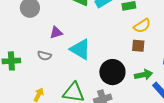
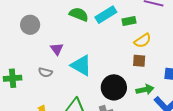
purple triangle: (56, 33) -> (57, 49), turned -48

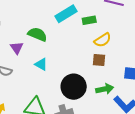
green semicircle: (79, 14) -> (37, 34), moved
cyan triangle: (81, 65) -> (41, 64), size x0.6

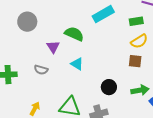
green rectangle: (89, 20) -> (136, 21), moved
black circle: (74, 87) -> (109, 87), size x0.6

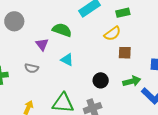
yellow semicircle: (139, 41) -> (112, 33), moved

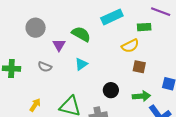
gray circle: (14, 21) -> (36, 28), moved
cyan triangle: (67, 60) -> (81, 64), turned 48

